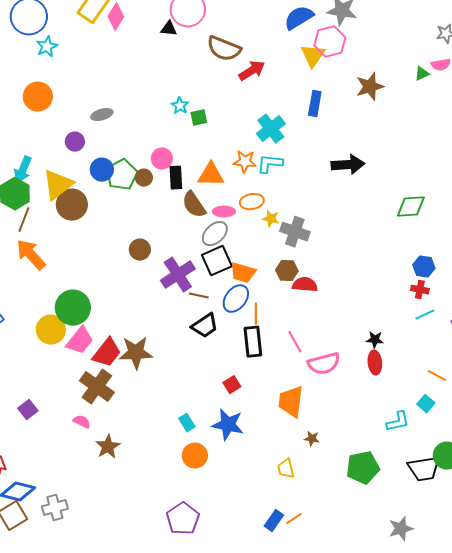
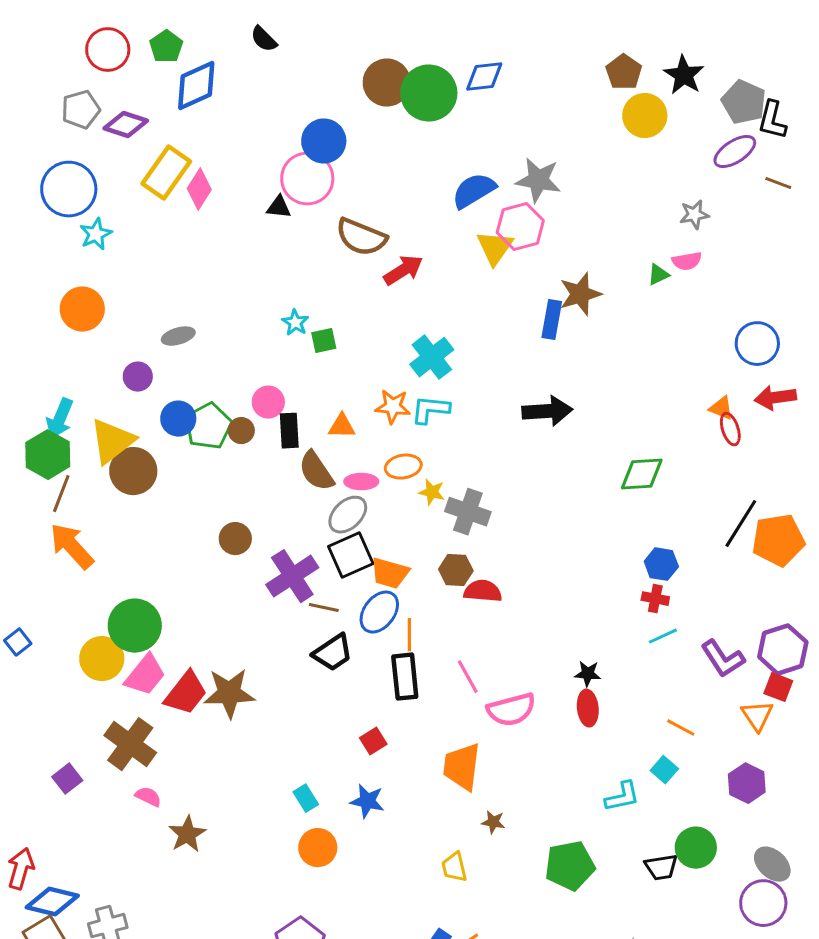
blue rectangle: (315, 104) -> (552, 320), moved
orange triangle: (211, 175) -> (342, 426), size x0.7
brown cross: (97, 387) -> (130, 744), moved
blue star: (228, 425) -> (367, 801), size x0.7
black trapezoid: (424, 469) -> (661, 867), size x0.7

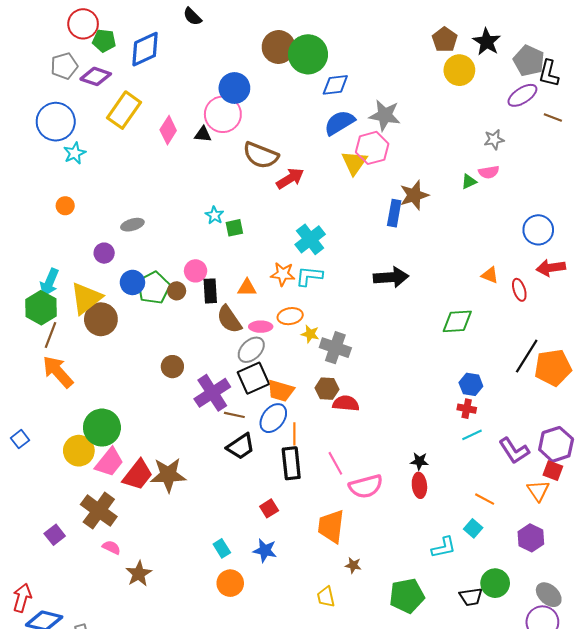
green pentagon: (166, 47) -> (104, 41), moved, turned -30
blue diamond: (484, 77) -> (335, 85), moved
pink diamond: (199, 189) -> (168, 130), moved
orange circle: (82, 309) -> (65, 206), size x0.6
orange triangle: (721, 408) -> (490, 275), moved

